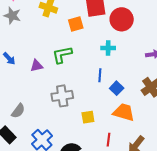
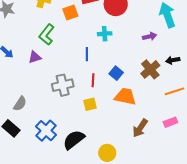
green L-shape: (62, 55) -> (47, 35), moved, turned -35
blue line: (100, 75) -> (87, 54), moved
red line: (108, 140) -> (93, 80), moved

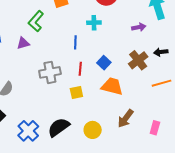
pink rectangle: (170, 122) -> (155, 128), moved, turned -56
blue cross: (46, 131) -> (28, 131), moved
yellow circle: (107, 153) -> (93, 130), moved

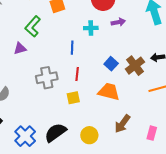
purple arrow: (139, 27) -> (118, 22), moved
blue square: (104, 63) -> (111, 64), moved

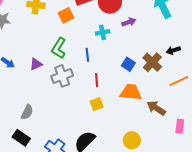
green L-shape: (33, 26) -> (59, 48), moved
gray cross: (47, 78) -> (62, 76), moved
brown arrow: (122, 124) -> (156, 108), moved, turned 96
yellow circle: (89, 135) -> (132, 140), moved

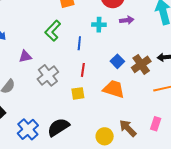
purple triangle: (36, 64) -> (25, 56), moved
gray cross: (62, 76) -> (48, 75), moved, turned -30
brown arrow: (156, 108) -> (128, 128), moved
pink rectangle: (180, 126) -> (156, 124), moved

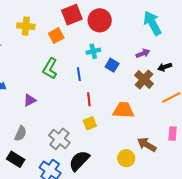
purple arrow: (127, 20) -> (143, 53), moved
blue square: (117, 61) -> (112, 65), moved
gray cross: (48, 75) -> (59, 139), moved

